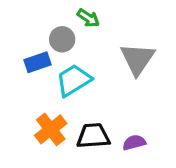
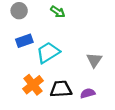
gray circle: (62, 39) -> (19, 11), moved
gray triangle: (137, 59) -> (94, 60), moved, size x0.7

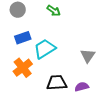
orange cross: (33, 85) -> (23, 68), moved

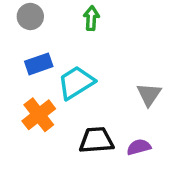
green arrow: (54, 11) -> (91, 18), turned -120

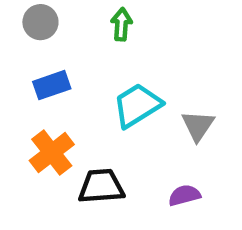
cyan trapezoid: (76, 83) -> (137, 105), moved
black trapezoid: (96, 140) -> (101, 186), moved

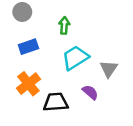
green arrow: (121, 24) -> (64, 26), moved
purple semicircle: (184, 195) -> (90, 92), moved, turned 56

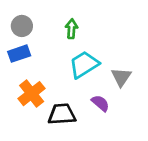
gray circle: (22, 12) -> (22, 26), moved
blue rectangle: (28, 47) -> (19, 54), moved

